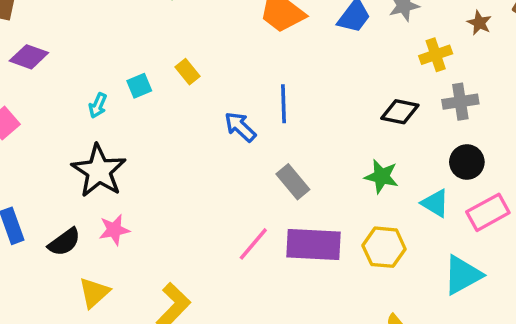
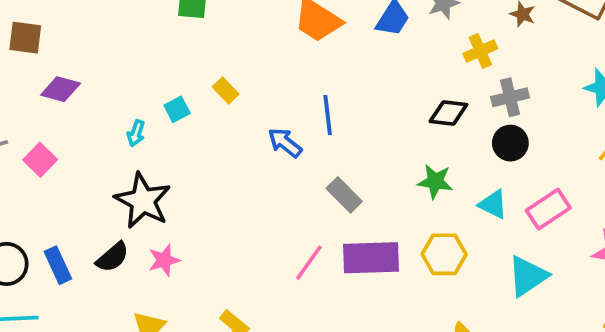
black circle: (467, 162) -> (510, 143), moved
black semicircle: (64, 242) -> (113, 257), moved

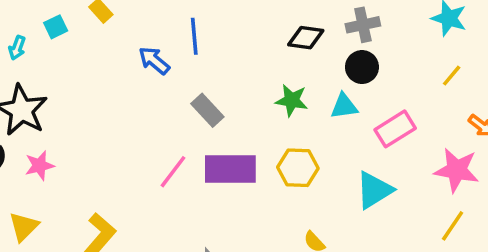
cyan triangle: (493, 204) -> (344, 106), moved, turned -36

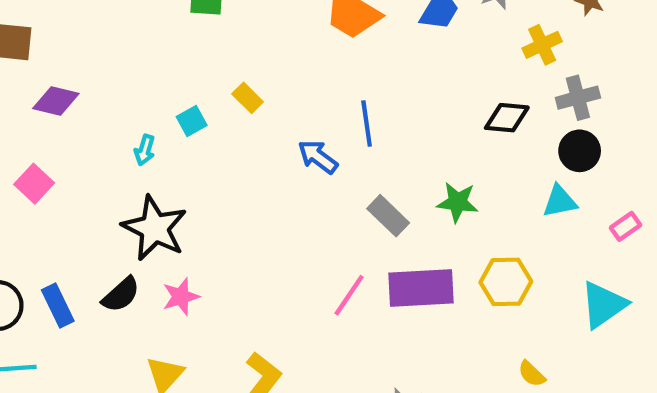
green star: (292, 100) -> (457, 202), moved
pink rectangle: (395, 129) -> (625, 226), size x0.6

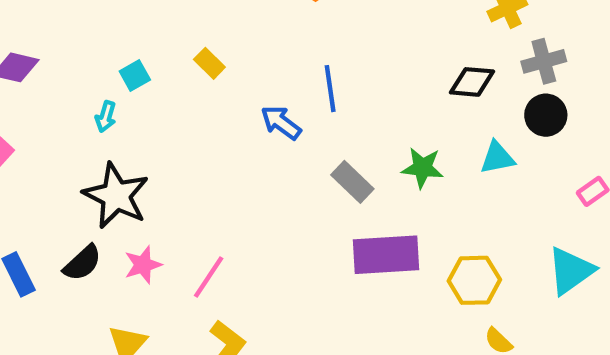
cyan square: (192, 121) -> (135, 76), moved
cyan triangle: (560, 201) -> (497, 158), moved
yellow hexagon: (506, 282) -> (474, 280), moved
pink line: (349, 295) -> (209, 277), moved

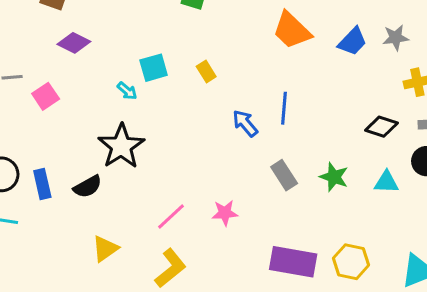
cyan square: (135, 76) -> (154, 68), size x1.4
cyan arrow: (106, 117) -> (127, 91), turned -80
purple rectangle: (386, 255) -> (293, 262), moved
pink star: (143, 265) -> (225, 213), moved

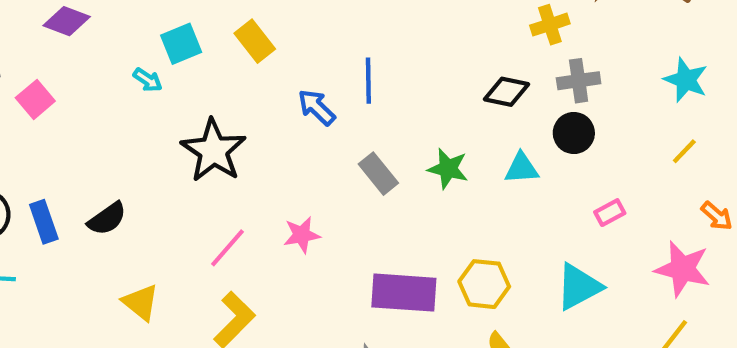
yellow rectangle: (206, 71) -> (255, 41), size x1.4
black star: (121, 146) -> (213, 150), moved
yellow triangle: (105, 249) -> (141, 302), turned -40

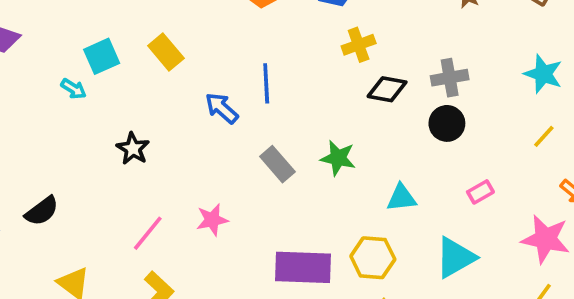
yellow cross: (550, 25) -> (359, 45), moved
black star: (213, 150) -> (133, 149), size x0.6
cyan triangle: (522, 168) -> (401, 198), moved

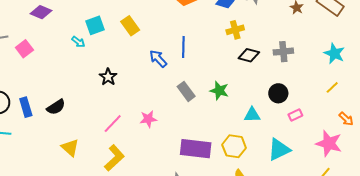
black circle: (447, 123) -> (278, 93), moved

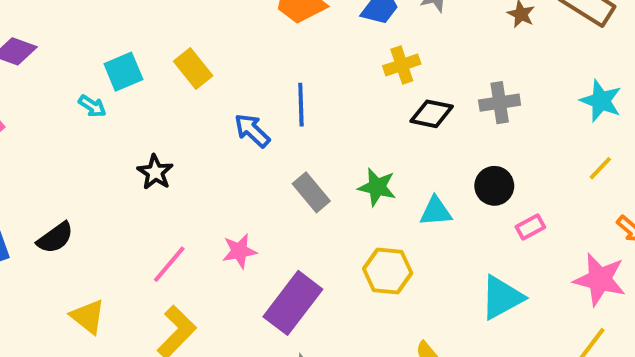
cyan triangle: (252, 115) -> (436, 211), moved
yellow hexagon: (234, 146) -> (388, 271), moved
purple rectangle: (196, 149) -> (293, 303), moved, turned -56

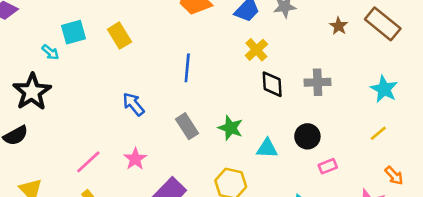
yellow cross: (402, 65) -> (256, 50), turned -30
black diamond: (432, 114) -> (272, 84), turned 68
blue arrow: (252, 130) -> (133, 104), moved
black star: (155, 172) -> (32, 92), moved, size x1.6
pink star: (239, 251) -> (135, 159), turned -30

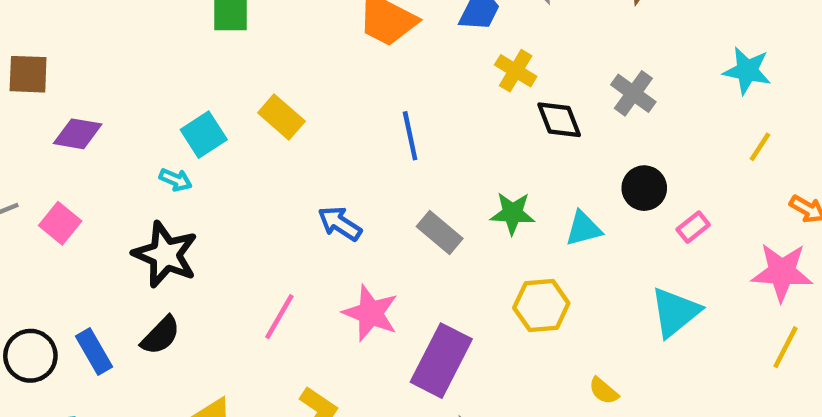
gray cross: (318, 82) -> (633, 93), turned -35
pink star: (135, 159) -> (371, 313), size x1.4
pink line: (88, 162) -> (279, 317), moved

